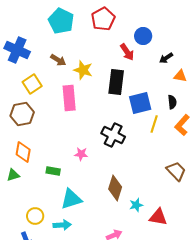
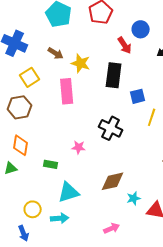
blue square: (140, 103) -> (138, 96), size x0.7
brown diamond: (115, 188) -> (113, 181), turned 60

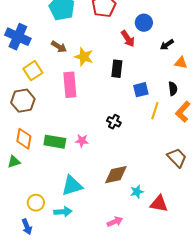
black rectangle: (114, 75) -> (117, 69), size x0.7
black cross: (111, 128) -> (114, 122), size x0.6
green rectangle: (51, 164) -> (55, 142), moved, size x1.5

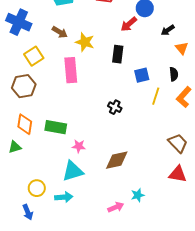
red arrow: (128, 39) -> (129, 24), turned 84
orange triangle: (181, 63) -> (182, 48), turned 40
pink star: (82, 141) -> (79, 146), moved
cyan star: (137, 192) -> (138, 195), moved
red triangle: (159, 204) -> (178, 174), moved

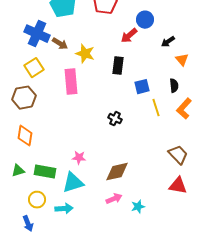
blue cross: (19, 22) -> (37, 34), moved
yellow line: (156, 96) -> (156, 108), turned -36
green rectangle: (56, 127) -> (45, 172), moved
green triangle: (15, 147) -> (18, 171), moved
pink arrow: (116, 207) -> (114, 199), moved

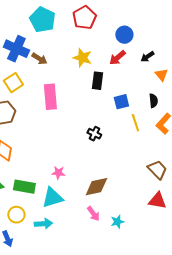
red arrow: (129, 36) -> (117, 58), moved
yellow star: (85, 54) -> (82, 58), moved
pink arrow: (114, 199) -> (93, 214), turned 77

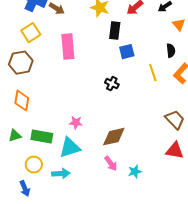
blue square: (121, 102) -> (127, 52), moved

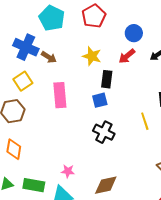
blue square: (127, 52) -> (100, 100), moved
black cross: (112, 84) -> (104, 132), size x1.5

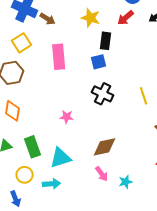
yellow line: (145, 121) -> (144, 96), moved
pink star: (68, 171) -> (67, 117), moved
green rectangle: (34, 185) -> (33, 147), turned 60

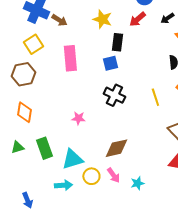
yellow circle: (25, 175) -> (91, 176), moved

